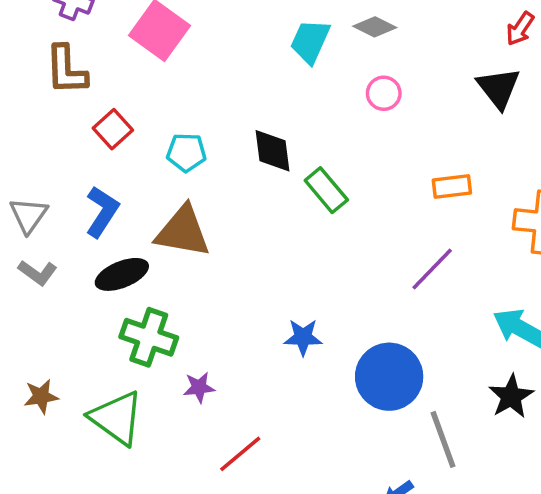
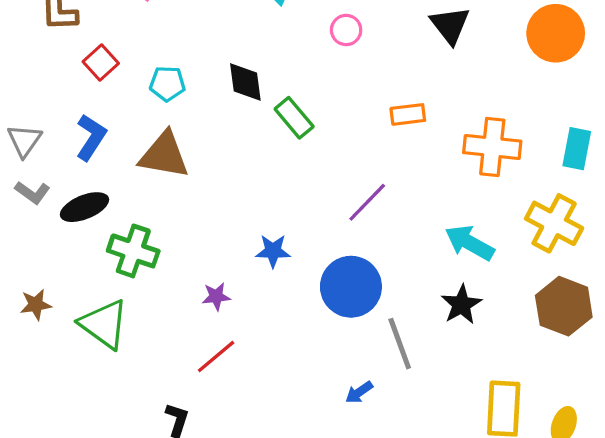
purple line: (432, 269) -> (367, 202), moved
black ellipse: (122, 274) -> (84, 207), moved
purple star: (199, 387) -> (216, 296), moved

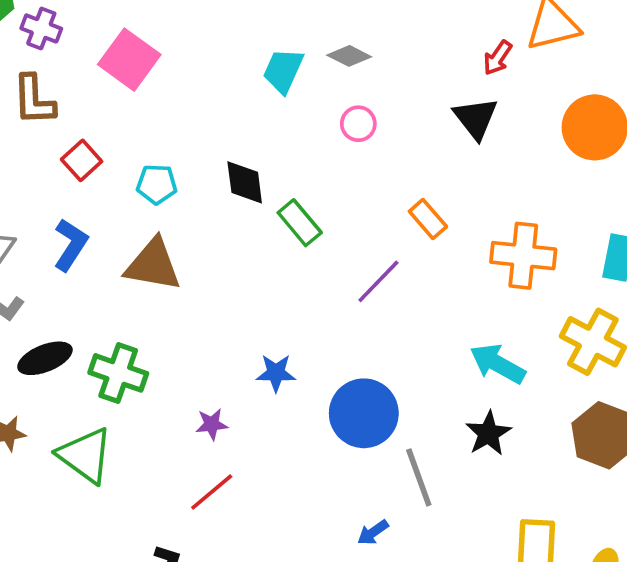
orange rectangle: (408, 114) -> (428, 219), turned 56
purple line: (367, 202) -> (378, 281), moved
black ellipse: (84, 207) -> (45, 358), moved

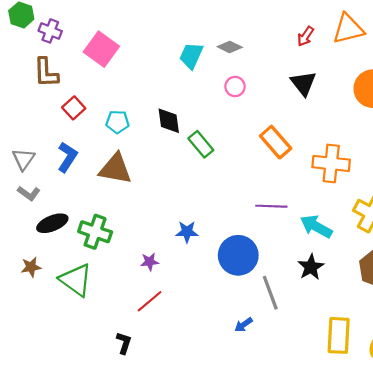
red arrow: (498, 58) -> (306, 36), moved
orange rectangle: (428, 219) -> (276, 142), size x1.4
purple line: (378, 281) -> (271, 206), moved, turned 48

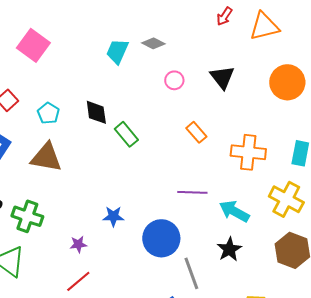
red arrow: (306, 36) -> (224, 16), moved
pink circle: (235, 87) -> (174, 80), moved
cyan pentagon: (118, 122) -> (48, 113), turned 30
orange rectangle: (276, 142) -> (196, 132), size x0.7

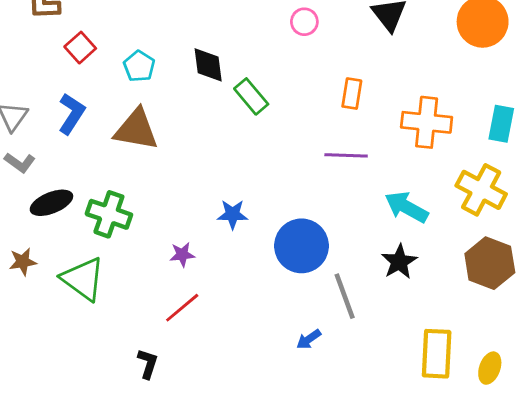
pink circle: (174, 80) -> (304, 22), moved
orange rectangle: (196, 132) -> (352, 94), turned 50
purple line: (192, 192) -> (346, 155), moved

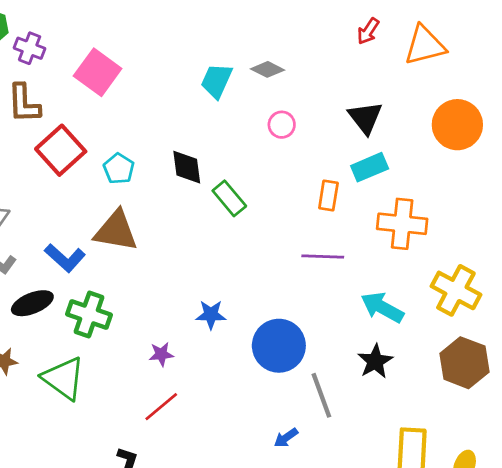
red square: (80, 48) -> (61, 150), size x1.6
blue L-shape: (72, 114) -> (65, 258), moved, turned 99
cyan rectangle: (501, 124) -> (370, 167), moved, turned 56

